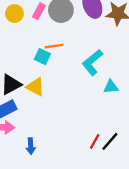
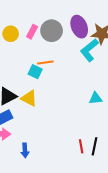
cyan L-shape: (92, 62) -> (89, 50), moved
red line: (95, 141) -> (81, 146), turned -40
black line: (110, 141) -> (95, 146), turned -30

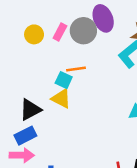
purple ellipse: (79, 27) -> (103, 18), moved
yellow triangle: (29, 98) -> (61, 99), moved

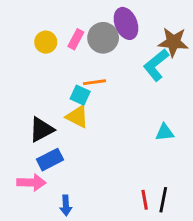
blue rectangle: (25, 136) -> (50, 160), moved

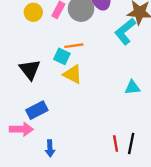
yellow triangle: (77, 117) -> (73, 74), moved
black triangle: (41, 129) -> (30, 70), moved, turned -40

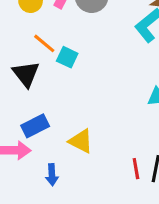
orange line: (74, 46) -> (44, 43), moved, turned 48
yellow triangle: (73, 74) -> (81, 141), moved

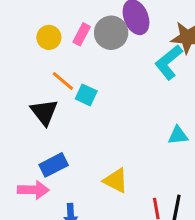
yellow triangle: (81, 141) -> (116, 181), moved

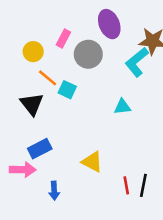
gray circle: (111, 33) -> (88, 54), moved
yellow circle: (49, 37) -> (33, 52), moved
cyan triangle: (178, 135) -> (122, 107), moved

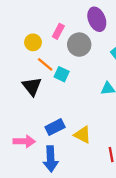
blue rectangle: (40, 149) -> (55, 127), moved
blue arrow: (54, 191) -> (51, 159), size x1.6

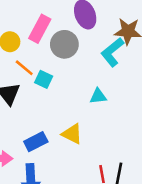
pink rectangle: (58, 31) -> (40, 29), size x1.5
yellow triangle: (82, 135) -> (72, 134), moved

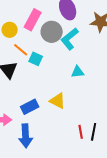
cyan L-shape: (112, 52) -> (70, 39), moved

